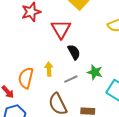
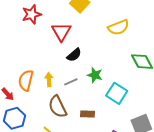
black semicircle: (74, 52) -> (74, 55), turned 77
yellow arrow: (49, 69) -> (49, 80), moved

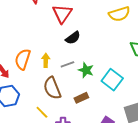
green star: (95, 75) -> (86, 70), moved
brown rectangle: (88, 114) -> (81, 98), turned -32

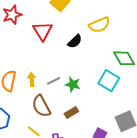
black semicircle: (73, 38) -> (75, 41), moved
cyan square: (112, 80) -> (109, 81), moved

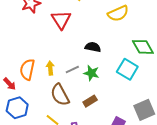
black semicircle: (75, 41) -> (93, 47), moved, turned -126

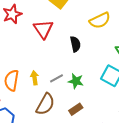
black semicircle: (93, 47) -> (75, 44), moved, turned 70
brown semicircle: (60, 95) -> (45, 104), turned -120

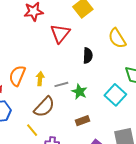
yellow semicircle: (100, 20) -> (117, 38), turned 70
brown rectangle: (76, 109) -> (82, 121), moved

